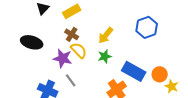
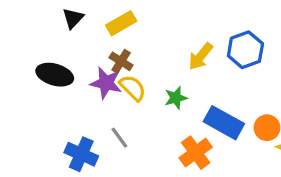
yellow arrow: (106, 35) -> (201, 56), moved
purple star: (63, 58) -> (106, 83), moved

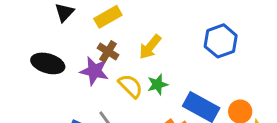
yellow arrow: (201, 56) -> (150, 47), moved
yellow semicircle: (133, 88) -> (130, 86), moved

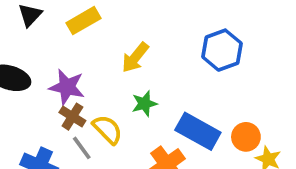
brown cross: (108, 51) -> (72, 117), moved
yellow semicircle: (130, 86) -> (108, 129), moved

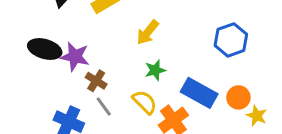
blue hexagon: (222, 50) -> (231, 40), moved
purple star: (67, 87) -> (75, 57), moved
yellow semicircle: (108, 129) -> (145, 102), moved

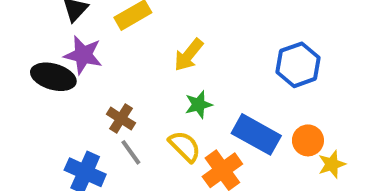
purple star: (75, 57) -> (83, 55), moved
yellow star: (257, 116) -> (332, 164), turned 30

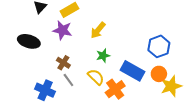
purple star: (83, 55) -> (62, 30), moved
blue hexagon: (298, 65) -> (159, 46), moved
yellow star: (332, 164) -> (171, 86), size x1.5

